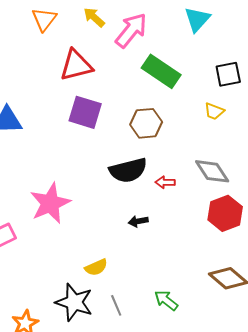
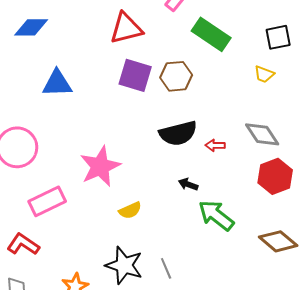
brown hexagon: (146, 123) -> (176, 76), moved
black arrow: (138, 221) -> (188, 184), turned 30
yellow semicircle: (96, 267) -> (130, 210), moved
green arrow: (166, 300) -> (216, 215), moved, size x1.5

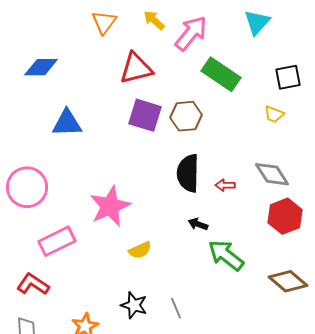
black semicircle: (178, 133) -> (188, 173), turned 105
black star: (124, 265) -> (134, 305), size x0.7

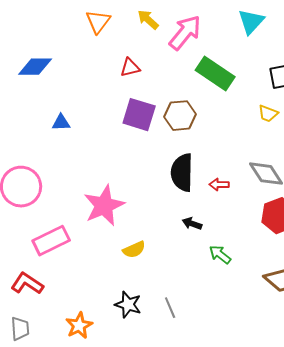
red triangle: (136, 68) -> (130, 68), size x0.6
blue triangle: (67, 123) -> (61, 123), size x0.6
green arrow: (226, 255) -> (220, 255), size x0.6

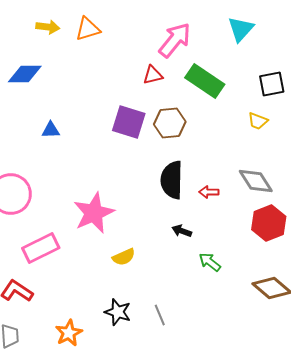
yellow arrow: (148, 20) -> (48, 27), moved, turned 145
orange triangle: (98, 22) -> (88, 29), turned 36
red triangle: (130, 68) -> (153, 75), moved

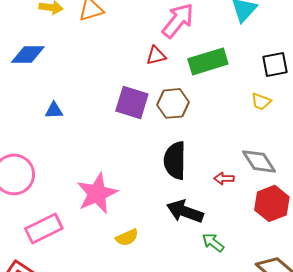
green rectangle: (205, 81) -> (208, 61), turned -51
red arrow: (209, 192) -> (224, 178), moved
black arrow: (182, 231) -> (185, 211), size x1.8

